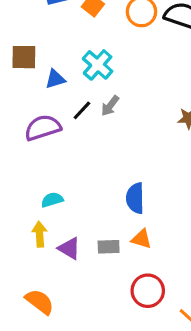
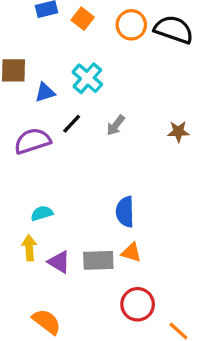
gray arrow: (110, 106) -> (116, 125), moved
gray rectangle: (109, 247) -> (98, 260), size x1.4
orange semicircle: (40, 302) -> (47, 322), moved

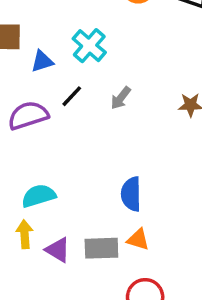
cyan semicircle: (42, 213) -> (39, 196), size x1.4

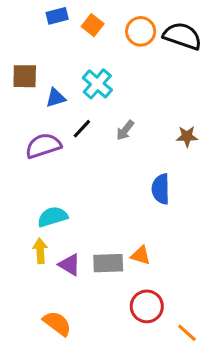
blue semicircle: (131, 194) -> (161, 189), moved

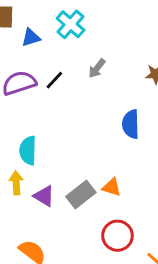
black line: (82, 129) -> (54, 80), moved
cyan semicircle: (53, 217) -> (28, 151), turned -72
gray rectangle: (108, 263) -> (81, 195), turned -36

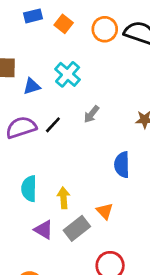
yellow arrow: (16, 183) -> (64, 198), moved
orange triangle: (112, 187) -> (105, 211), moved, turned 30

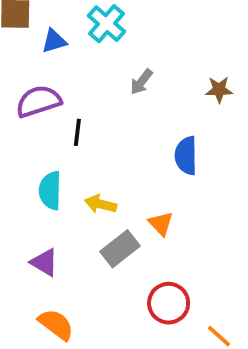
black line: (53, 125) -> (77, 132), moved, turned -36
yellow arrow: (64, 198) -> (101, 204), turned -72
purple triangle: (44, 230) -> (44, 262), moved

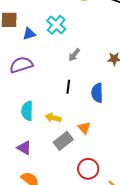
black line: (77, 132) -> (68, 87), moved

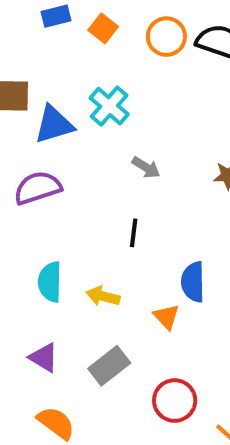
blue triangle: (29, 34) -> (54, 124), size x1.5
gray arrow: (74, 55) -> (146, 167), turned -96
blue semicircle: (97, 93) -> (193, 282), moved
gray rectangle: (63, 141) -> (109, 366), moved

